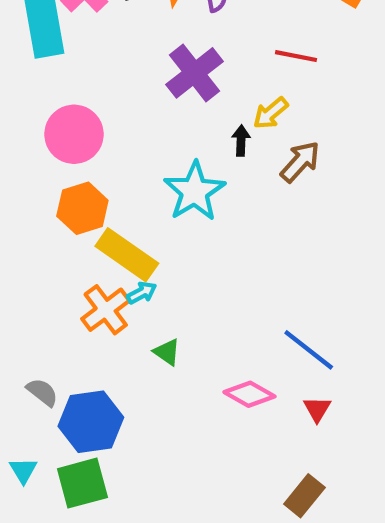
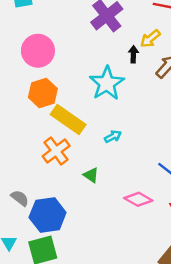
cyan arrow: (142, 293) -> (113, 136), moved

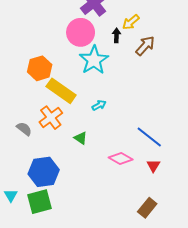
pink circle: (38, 51) -> (81, 32), moved
gray semicircle: (20, 198) -> (24, 129), moved

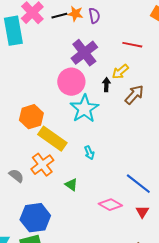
cyan arrow: (99, 105) -> (89, 153), turned 96

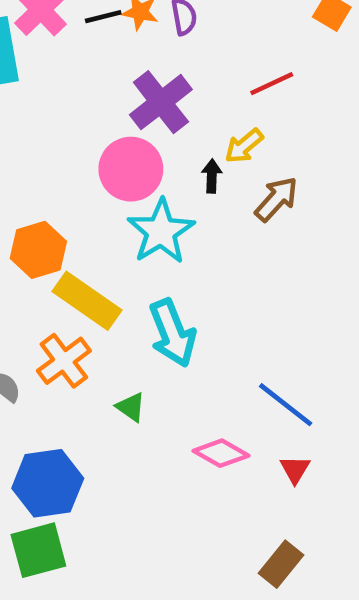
red line: (132, 45) -> (272, 84), turned -36
cyan arrow: (89, 153) -> (172, 333), size x2.0

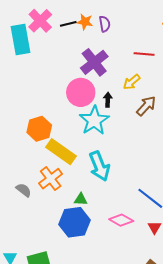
red line: (272, 84) -> (144, 54), turned 30
black arrow: (212, 176) -> (108, 100), moved
green triangle: (131, 407) -> (81, 199), turned -32
blue hexagon: (48, 483) -> (74, 222), moved

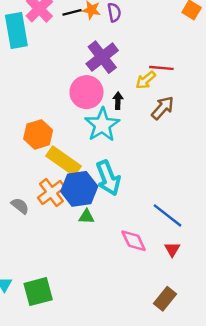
red line: (144, 54) -> (161, 68), moved
pink diamond: (121, 220) -> (134, 241), turned 35
blue hexagon: (74, 222) -> (79, 189), moved

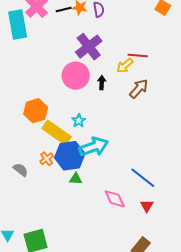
cyan star: (102, 125) -> (79, 121), moved, size x0.5
cyan arrow: (108, 178) -> (94, 147), turned -88
orange cross: (51, 192) -> (47, 159), size x0.6

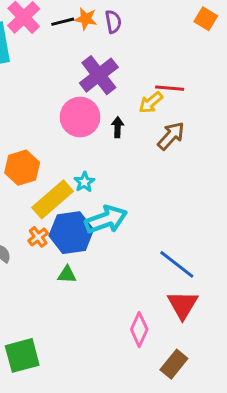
yellow rectangle: (57, 133) -> (53, 199), turned -76
green triangle: (76, 179) -> (67, 275), moved
pink diamond: (115, 199) -> (139, 329), moved, turned 50
red triangle: (147, 206) -> (183, 305), size x1.6

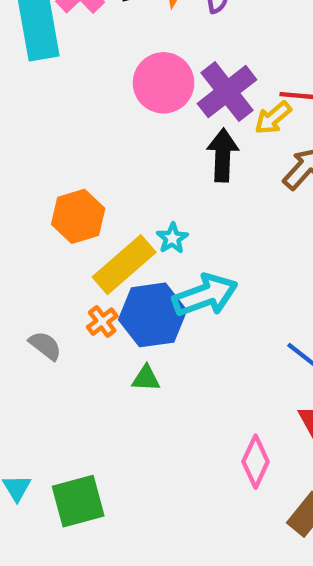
purple cross: (99, 75) -> (227, 92), moved
pink circle: (80, 117) -> (164, 83), moved
black arrow: (118, 127) -> (223, 155), size x1.6

